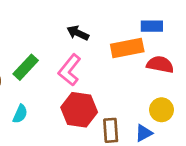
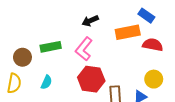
blue rectangle: (152, 26) -> (146, 16), turned 35
black arrow: (78, 33) -> (90, 21), turned -49
green rectangle: (26, 67) -> (51, 47), turned 36

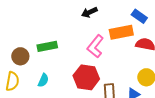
black arrow: (90, 21) -> (89, 12), moved
pink L-shape: (84, 49) -> (95, 46), moved

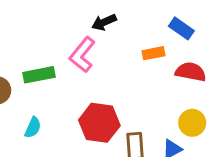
orange rectangle: (121, 32) -> (154, 53), size x0.6
pink L-shape: (95, 46) -> (82, 55), moved

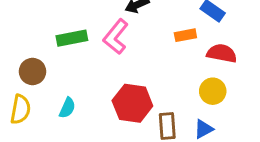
green rectangle: (39, 75) -> (72, 38), moved
yellow circle: (192, 123) -> (213, 91), moved

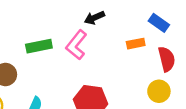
red semicircle: (222, 53) -> (167, 59), turned 65

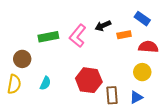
black arrow: (94, 18) -> (103, 26), moved
red semicircle: (167, 59) -> (148, 47), turned -72

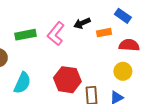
cyan semicircle: (45, 83) -> (22, 83), size x1.5

